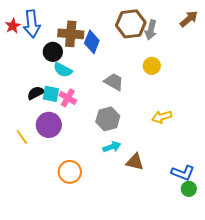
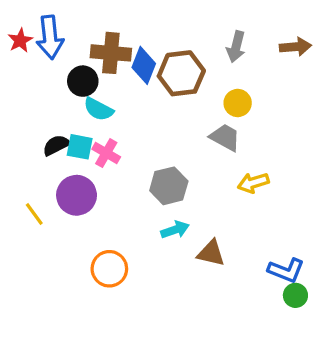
brown arrow: (189, 19) -> (295, 47), moved, turned 36
brown hexagon: (131, 24) -> (181, 73), moved
gray trapezoid: (114, 82) -> (225, 137), moved

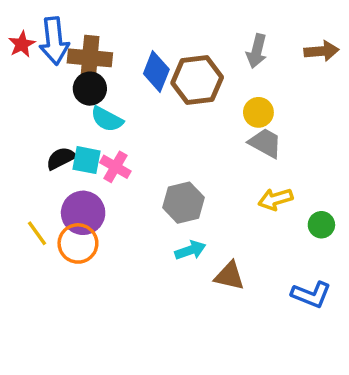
brown cross: (111, 53) -> (90, 58), moved
gray trapezoid: (225, 137) -> (265, 143), moved
orange circle: (109, 269) -> (78, 243), moved
green circle: (295, 295) -> (321, 225), moved

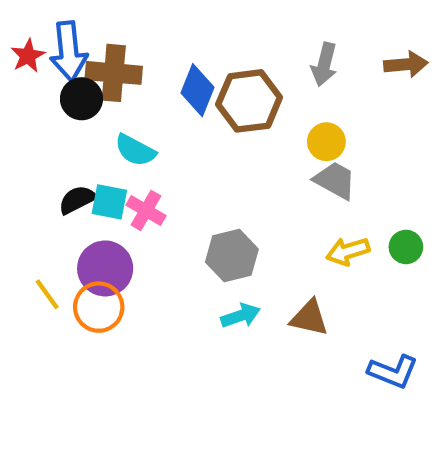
black circle: (90, 89) -> (82, 99), moved
green circle: (321, 225) -> (406, 247), moved
brown triangle: (229, 276) -> (309, 318), moved

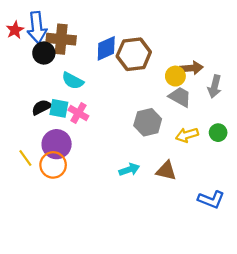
gray arrow: (324, 64) -> (215, 86), moved
brown arrow: (406, 64) -> (192, 68), moved
blue diamond: (198, 90) -> (106, 48), turned 44
gray hexagon: (232, 256) -> (148, 122), moved

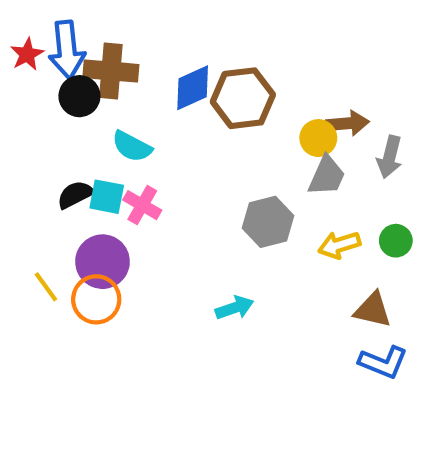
gray trapezoid: (180, 97) -> (327, 176), turned 85
brown triangle: (166, 171) -> (373, 310), moved

